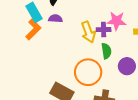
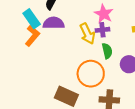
purple semicircle: (55, 19) -> (54, 23), size x1.5
pink star: (117, 21) -> (104, 14), moved, turned 30

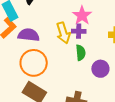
purple semicircle: (54, 23) -> (29, 35), moved
orange circle: (91, 74) -> (34, 63), moved

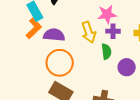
pink star: (82, 15) -> (107, 14), turned 30
purple cross: (79, 31) -> (113, 31), moved

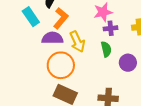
orange L-shape: (34, 28) -> (61, 18), moved
yellow arrow: (89, 32) -> (77, 42), moved

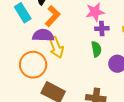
yellow arrow: (77, 42) -> (56, 47), moved
orange circle: (61, 65) -> (33, 65), moved

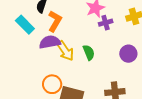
green semicircle: (96, 49) -> (89, 52), moved
orange circle: (33, 65) -> (52, 84), moved, size x0.7

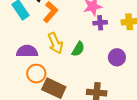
purple semicircle: (50, 42) -> (27, 51), moved
green semicircle: (89, 52) -> (78, 49), turned 42

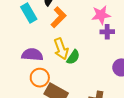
green semicircle: (78, 49) -> (73, 57), moved

